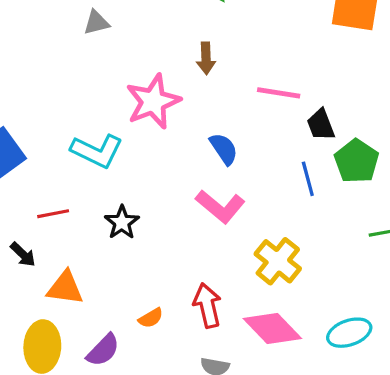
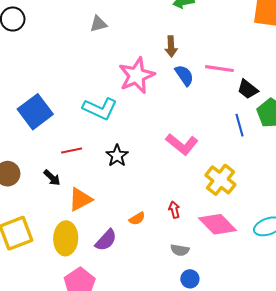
black trapezoid: (321, 125) -> (248, 89), turned -30
blue semicircle: (224, 149) -> (184, 75), moved
orange triangle: (65, 288) -> (80, 199), turned -35
red arrow: (207, 305) -> (174, 210), size x0.6

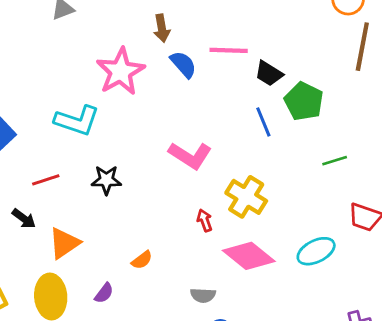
black star: (117, 156) -> (106, 180), turned -30
red arrow: (174, 210) -> (205, 220), moved
purple semicircle: (106, 240) -> (104, 293), size x0.7

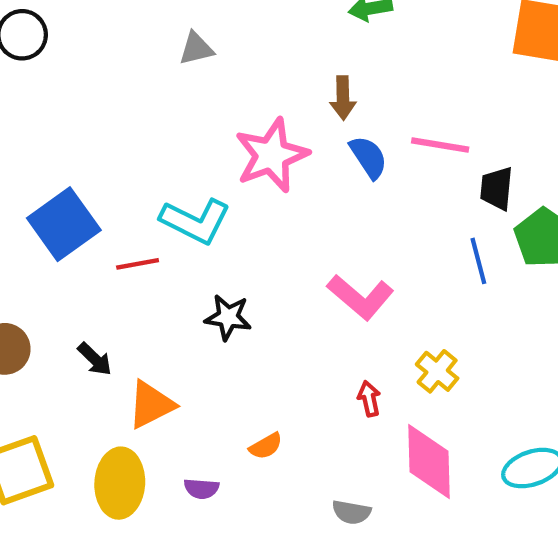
black trapezoid: (269, 73) -> (497, 188), turned 56
red line: (46, 180) -> (138, 264), moved
yellow cross: (246, 197) -> (437, 371), size x0.7
pink diamond: (249, 256) -> (429, 462), turned 42
purple semicircle: (104, 293) -> (201, 489), turned 50

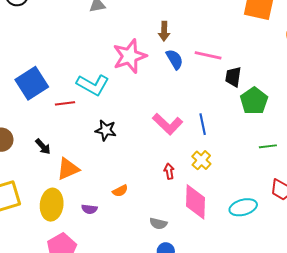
blue line: (478, 261) -> (203, 124), moved

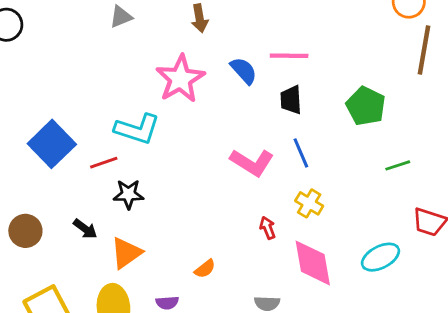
brown arrow: (164, 31) -> (200, 18), moved
black trapezoid: (233, 77) -> (291, 100), moved
black star: (106, 130) -> (128, 194), moved

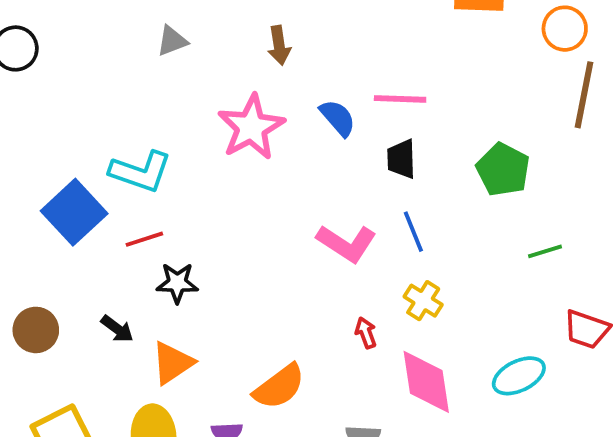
cyan L-shape: (137, 129) -> (141, 172), moved
orange semicircle: (205, 269) -> (279, 387), size x1.8

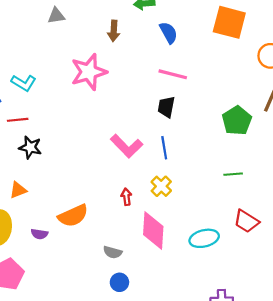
blue semicircle: (338, 118) -> (169, 33), moved
green pentagon: (503, 170) -> (237, 121), moved
cyan L-shape: (141, 172) -> (24, 83), size x0.7
orange triangle: (172, 363) -> (18, 190), size x0.7

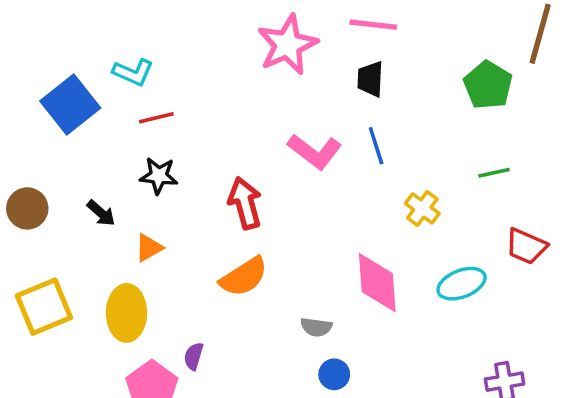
pink star: (89, 72) -> (287, 45), moved
red line: (18, 120) -> (156, 118), moved
yellow cross: (161, 186) -> (422, 209), moved
red arrow: (126, 197) -> (245, 203), moved, size x1.8
purple semicircle: (39, 234) -> (194, 356), moved, turned 105

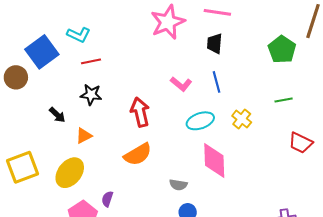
pink L-shape: (315, 152) -> (181, 84), size x0.7
brown circle: (27, 208) -> (16, 77), moved
cyan ellipse: (462, 284) -> (200, 121), moved
yellow ellipse: (127, 313) -> (70, 173), turned 36

